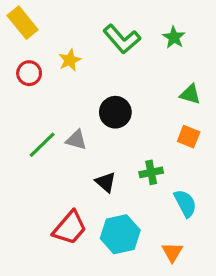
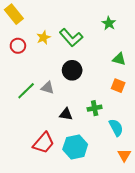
green L-shape: (122, 39) -> (71, 38), moved
black triangle: (106, 182) -> (66, 114), turned -32
orange triangle: (172, 252) -> (124, 155), moved

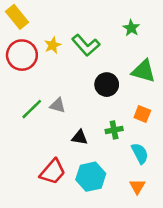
red circle: (18, 46) -> (22, 55), size x1.6
green triangle: (119, 59) -> (144, 71), size x1.5
black circle: (72, 70) -> (107, 85), moved
orange square: (118, 86) -> (142, 114), moved
orange triangle: (124, 155) -> (137, 186), moved

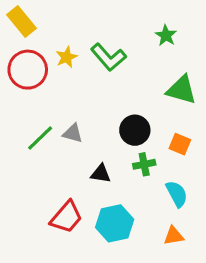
black circle: (107, 85) -> (135, 130), moved
orange triangle: (137, 186) -> (174, 236), turned 49

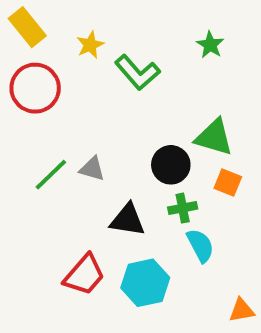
yellow star: (67, 57) -> (90, 45), moved
green triangle: (181, 90) -> (214, 137), moved
black triangle: (101, 174) -> (128, 220), size x1.4
cyan semicircle: (177, 194) -> (200, 245), moved
orange triangle: (174, 236) -> (242, 310), moved

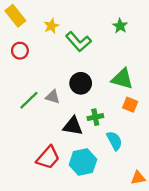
red circle: (35, 88) -> (20, 51), size x0.6
black circle: (171, 165) -> (81, 83), moved
green cross: (183, 208) -> (95, 117), moved

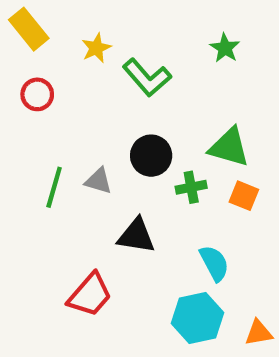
green line: (29, 100) -> (54, 187), turned -30
green cross: (95, 117) -> (191, 187), moved
cyan hexagon: (83, 162) -> (197, 318), moved

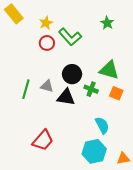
red circle: (37, 94) -> (47, 43), moved
green cross: (191, 187) -> (91, 89), turned 32
black triangle: (136, 236) -> (66, 97), moved

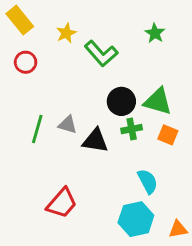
red circle: (47, 43) -> (26, 62), moved
black circle: (72, 74) -> (121, 101), moved
green cross: (91, 89) -> (132, 129), turned -32

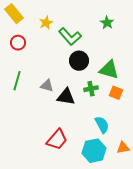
black circle: (121, 101) -> (79, 61), moved
green line: (37, 129) -> (17, 81), moved
red trapezoid: (62, 203) -> (57, 140), moved
orange triangle: (178, 229) -> (123, 148), moved

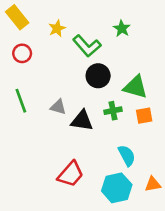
green star: (107, 23) -> (122, 28), moved
green line: (17, 81) -> (21, 101), turned -36
orange square: (116, 93) -> (144, 116), turned -32

